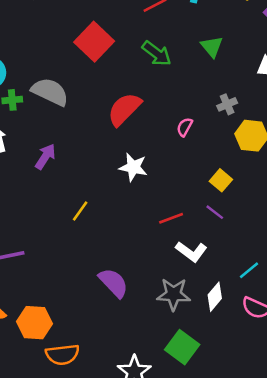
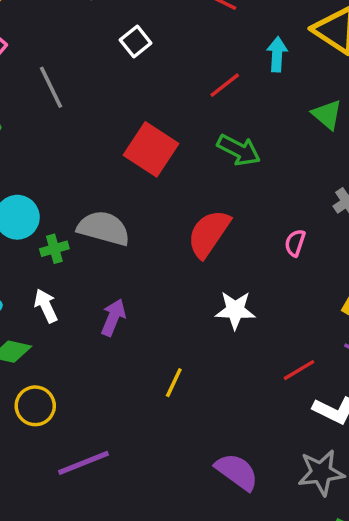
green triangle: (212, 47) -> (327, 115), moved

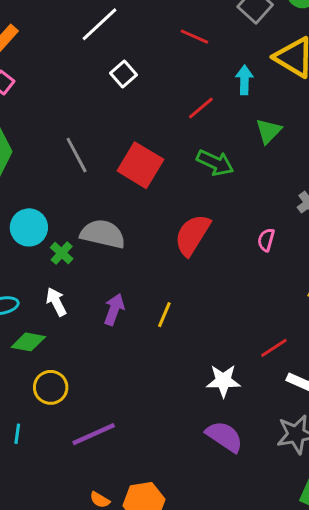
gray line: (51, 87) -> (77, 155), moved
green triangle: (327, 115) -> (269, 131), moved, turned 36
green cross: (54, 249) -> (62, 253), turned -30
white star: (235, 310) -> (223, 381), moved
yellow line: (174, 383) -> (164, 315), moved

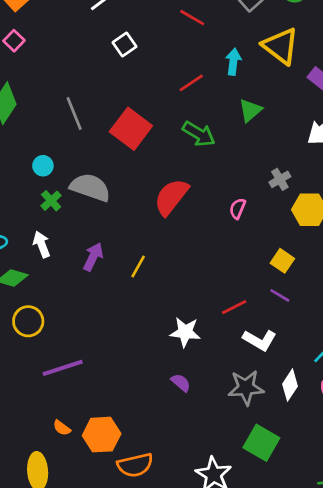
cyan circle: (29, 227) -> (43, 166), moved, size x0.6
purple semicircle: (224, 437) -> (181, 383), size x0.6

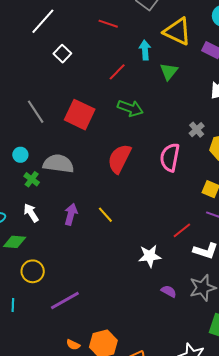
green triangle: (250, 110) -> (169, 71), moved
pink semicircle: (238, 209) -> (170, 157), size x1.8
yellow line: (138, 266) -> (105, 215), turned -60
purple semicircle: (181, 383) -> (169, 291), moved

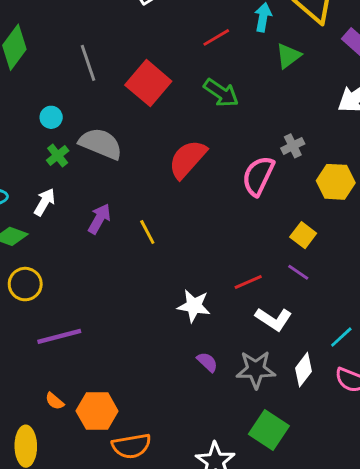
gray cross: (197, 130) -> (293, 146), moved
white arrow: (31, 213) -> (45, 202), turned 48

